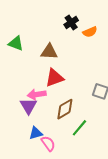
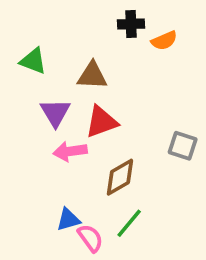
black cross: (71, 22) -> (131, 24), turned 32
purple triangle: (28, 106) -> (55, 113), moved
green line: (79, 128) -> (129, 223), moved

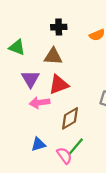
black cross: (131, 24) -> (59, 27), moved
pink semicircle: (90, 238) -> (64, 156), moved

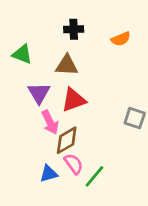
pink arrow: (40, 103) -> (50, 122), turned -108
brown diamond: (70, 118) -> (67, 140), moved
pink semicircle: (64, 156) -> (74, 164), moved

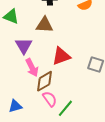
red triangle: (74, 100) -> (61, 56), moved
blue triangle: (49, 174) -> (15, 106), moved

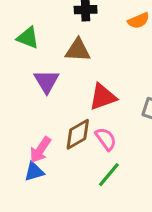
pink arrow: (32, 68) -> (40, 150), moved, turned 60
pink semicircle: (50, 99) -> (106, 139), moved

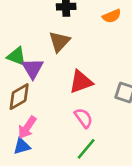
green triangle: (28, 38) -> (16, 56), moved
brown triangle: (78, 50) -> (59, 42), turned -50
brown diamond: (78, 134) -> (19, 97), moved

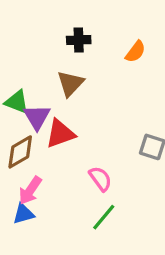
orange semicircle: (112, 16) -> (135, 52), turned -30
red triangle: (81, 82) -> (60, 134), moved

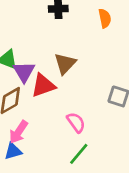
orange semicircle: (135, 52) -> (105, 18), turned -48
brown triangle: (70, 83) -> (65, 64), moved

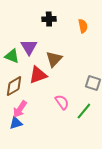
purple triangle: (24, 72) -> (29, 47), moved
green line: (79, 154) -> (84, 111), moved

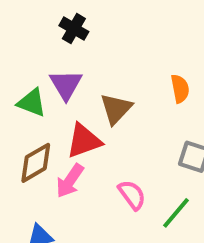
black cross: (49, 19) -> (74, 29), moved, turned 32
orange semicircle: (83, 26) -> (180, 89), moved
pink arrow: (20, 109) -> (70, 181), moved

